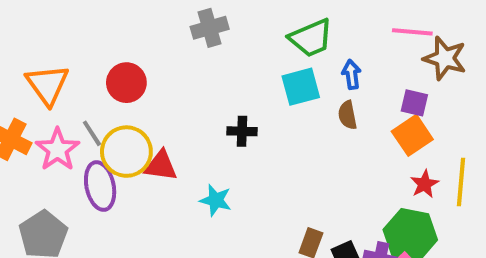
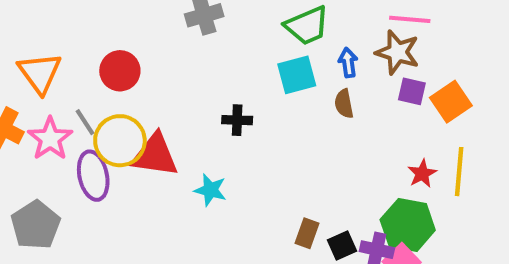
brown star: (445, 58) -> (397, 52), moved
orange square: (412, 135) -> (451, 102), moved
red triangle: (161, 166) -> (155, 155), size x1.4

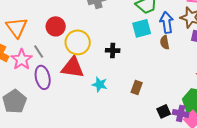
blue arrow: (348, 63) -> (167, 22), size x1.5
yellow circle: (120, 141) -> (78, 42), moved
brown rectangle: (307, 233) -> (137, 87), moved

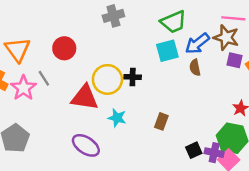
blue arrow: (167, 22) -> (197, 43), turned -120
yellow circle: (78, 42) -> (107, 79), moved
purple ellipse: (43, 77) -> (86, 145), moved, turned -45

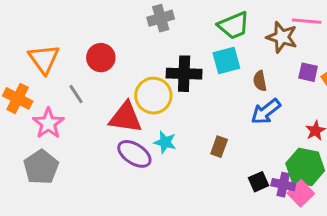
brown star: (226, 37) -> (282, 37), moved
blue arrow: (197, 43) -> (266, 112), moved
black cross: (133, 77) -> (184, 74), moved, size x1.6
pink star: (23, 88) -> (48, 123), moved
purple ellipse: (86, 145) -> (134, 154), moved

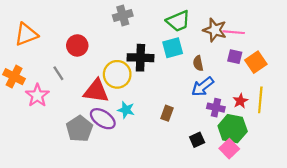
pink line: (307, 21) -> (234, 32), moved
orange triangle: (44, 59) -> (26, 34), moved, turned 45
gray pentagon: (41, 167) -> (79, 129), moved
purple cross: (283, 185) -> (216, 108), moved

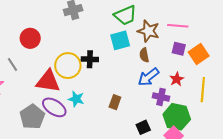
brown star: (215, 30) -> (148, 31), moved
black cross: (140, 58) -> (90, 59), moved, size x0.7
red star: (240, 101) -> (177, 79), moved

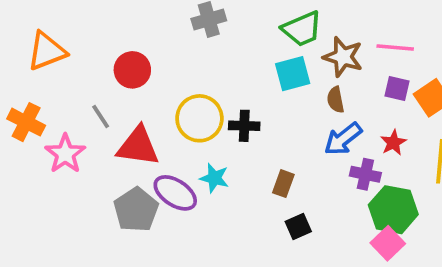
black cross: (90, 59) -> (244, 126), moved
red triangle: (48, 81) -> (138, 146), moved
black square: (143, 127) -> (298, 226), moved

